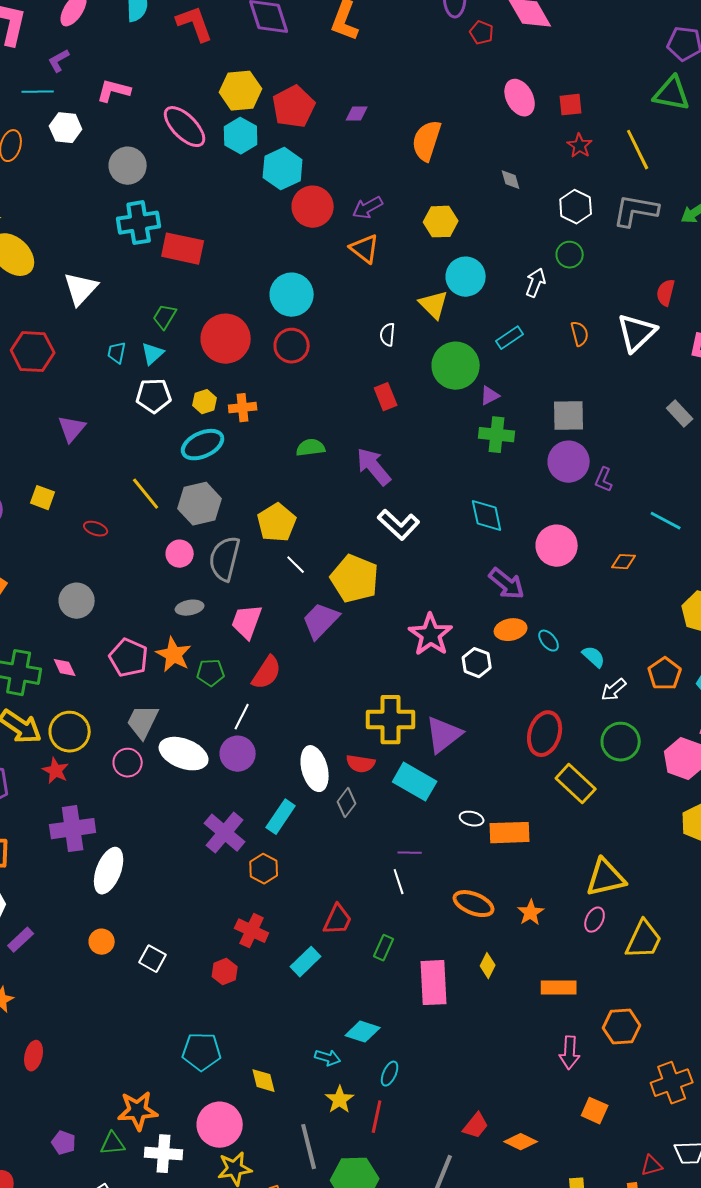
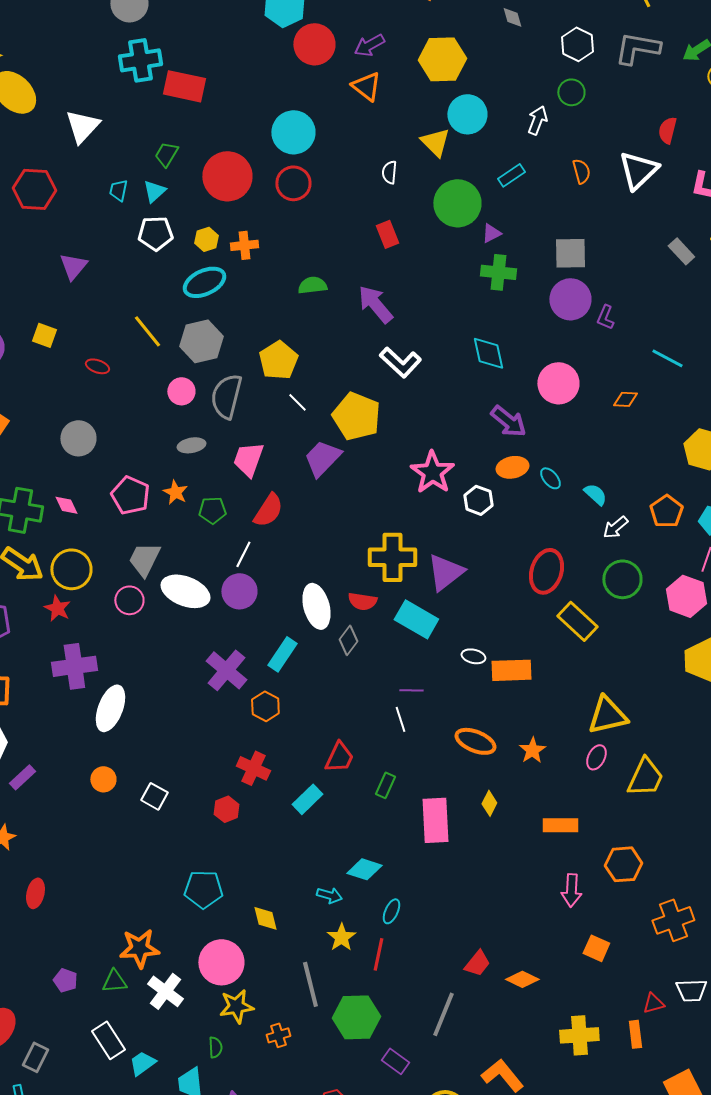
yellow hexagon: (441, 222) -> (442, 59), size x1.4
orange star: (174, 655) -> (175, 492), size x0.7
white cross: (164, 1154) -> (165, 991), turned 33

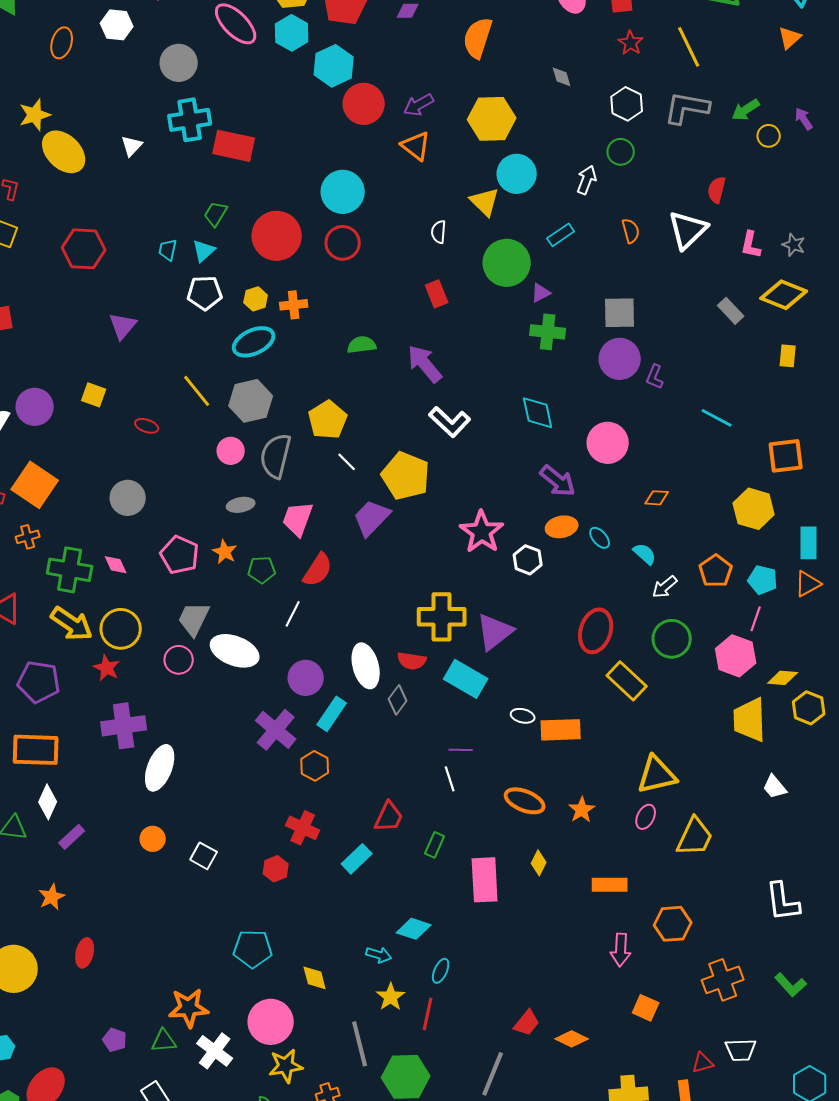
white triangle: (82, 126) -> (132, 146), moved, size x0.6
orange diamond: (625, 399) -> (657, 498), moved
purple circle: (239, 591) -> (306, 678), moved

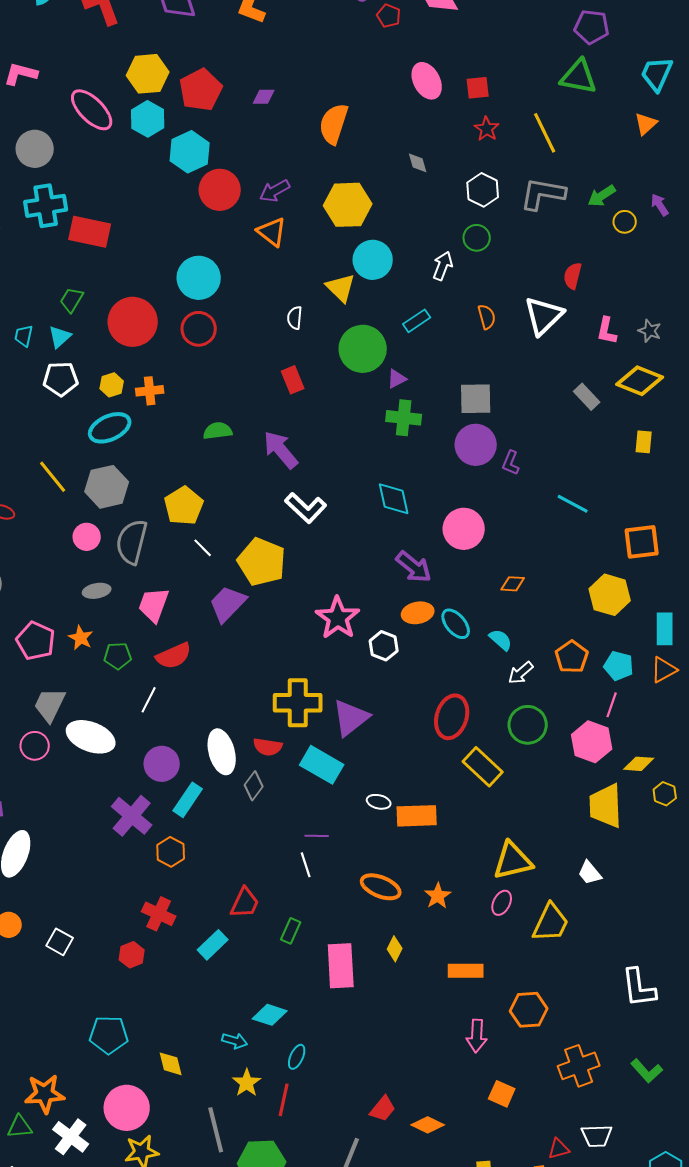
cyan ellipse: (600, 538) -> (456, 624), size x1.4
red semicircle: (318, 570) -> (174, 656), turned 33
yellow hexagon: (809, 708) -> (665, 794), size x0.7
white trapezoid: (775, 787) -> (590, 873), moved

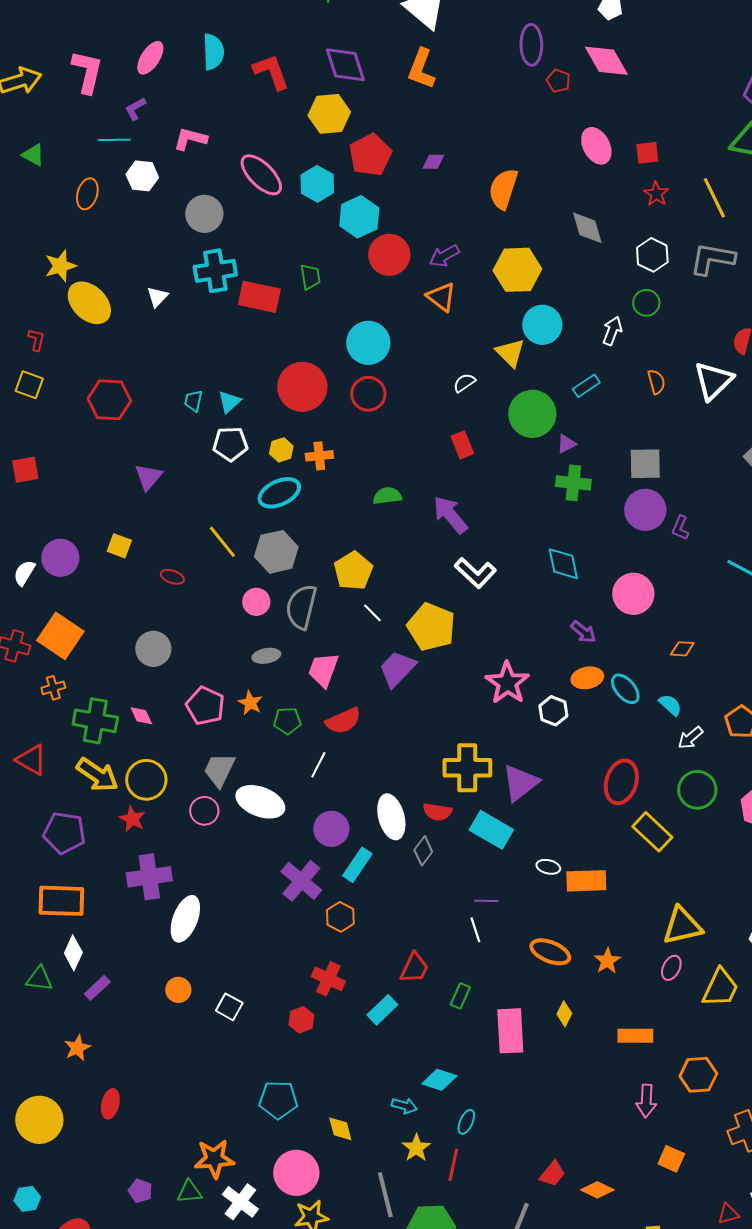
yellow hexagon: (148, 74) -> (329, 114), moved
gray diamond: (418, 163) -> (587, 228), size x1.6
green trapezoid: (72, 300) -> (310, 277), moved, turned 140
white semicircle: (295, 318) -> (464, 383), turned 50
purple arrow: (414, 567) -> (583, 632), size x0.7

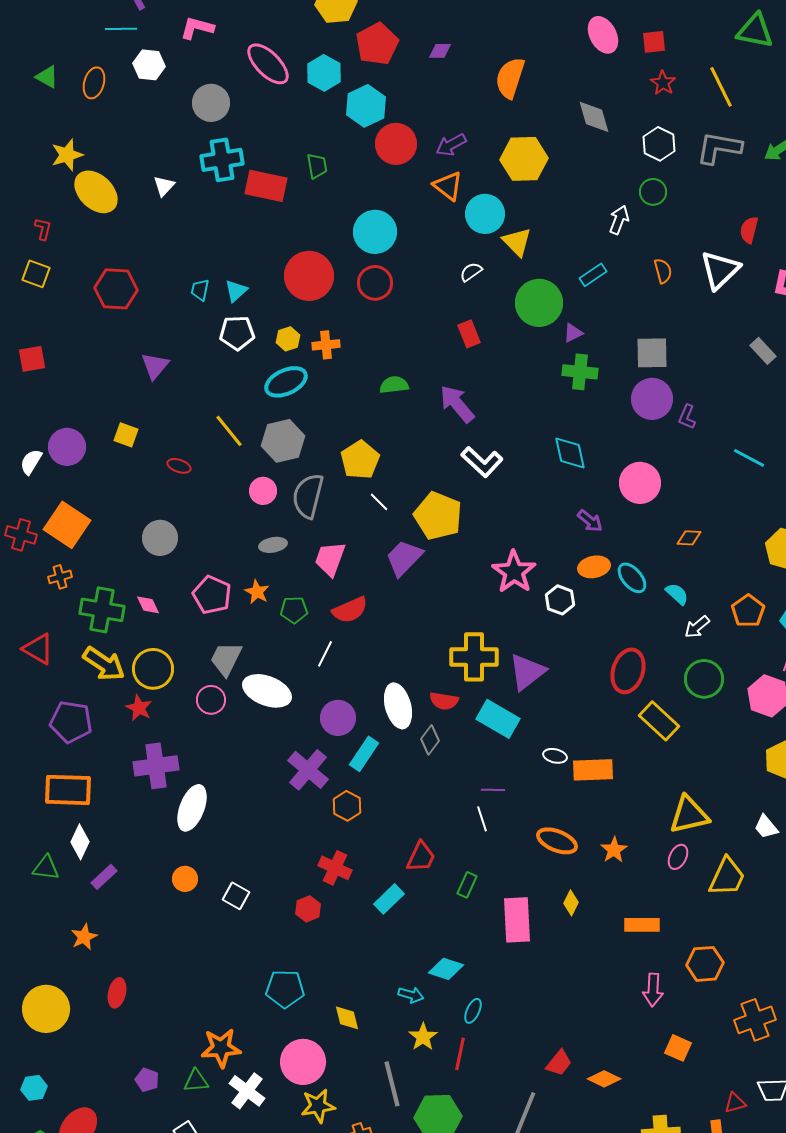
green triangle: (33, 155) -> (47, 77), moved
cyan circle: (542, 325) -> (485, 214), moved

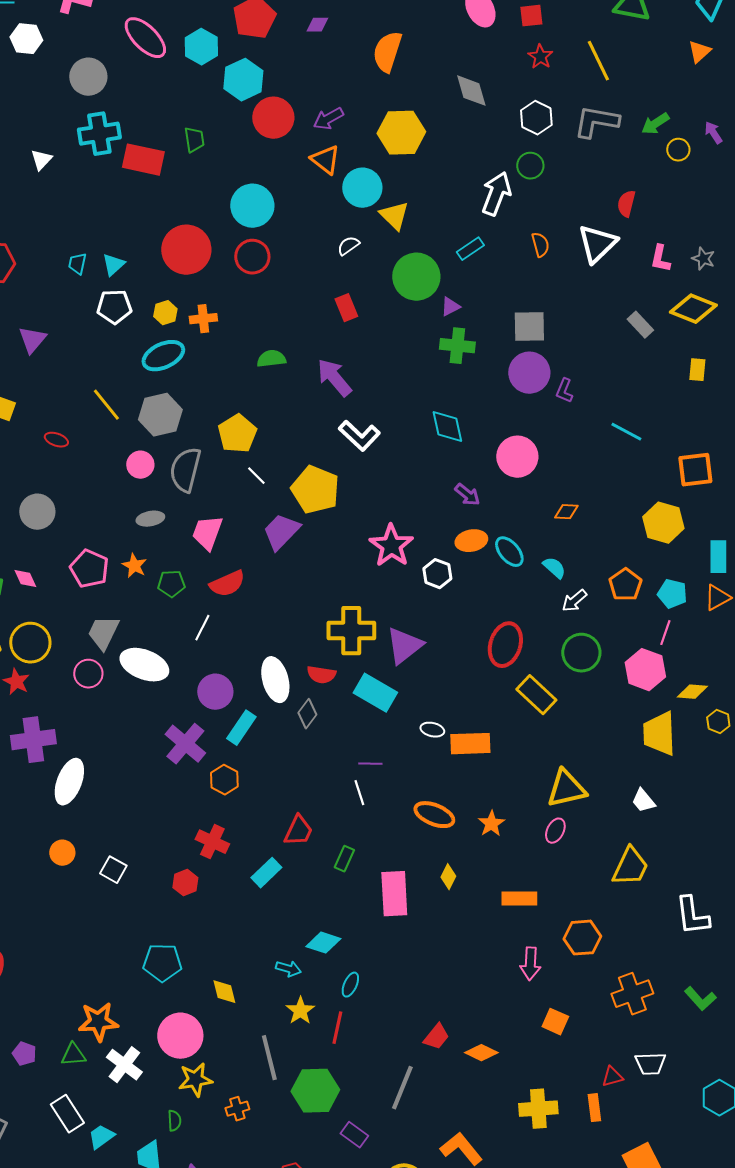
white arrow: (619, 220) -> (496, 194), size x1.5
yellow trapezoid: (727, 877) -> (630, 867), moved

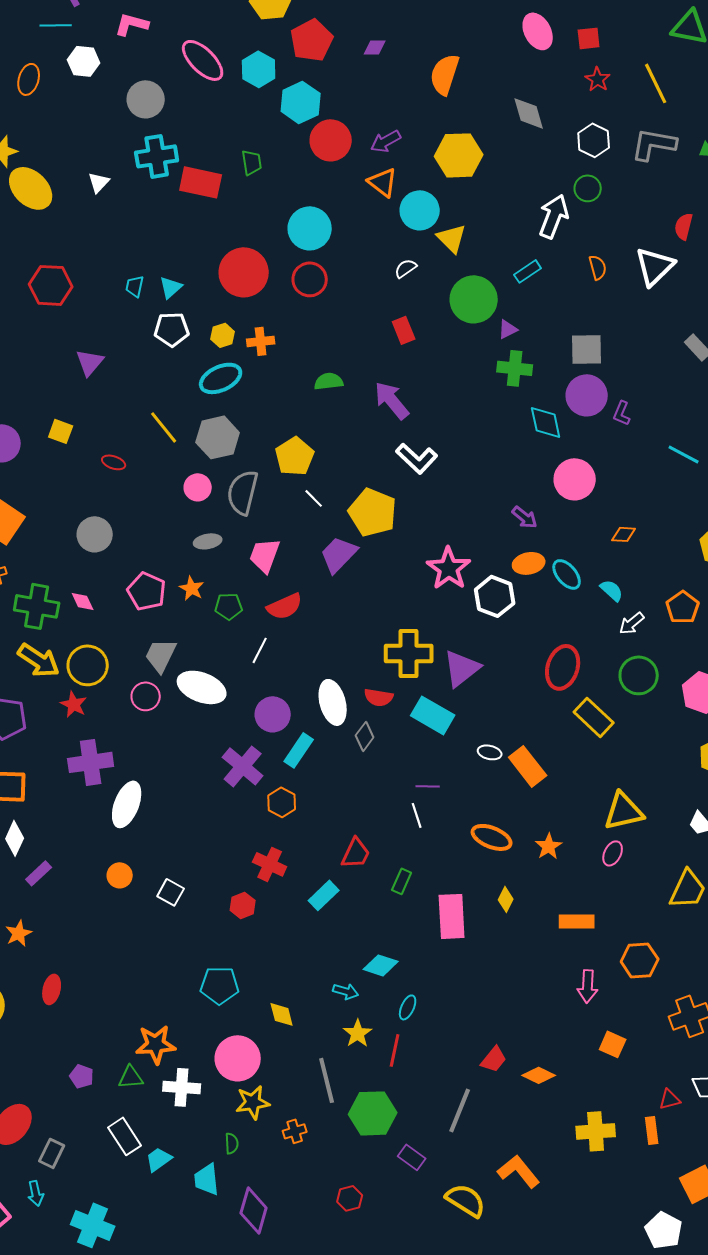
cyan diamond: (447, 427) -> (546, 422), moved
white hexagon: (437, 574) -> (495, 596), size x1.4
orange rectangle: (470, 744) -> (528, 766), turned 54
white cross: (124, 1065) -> (182, 1087), turned -33

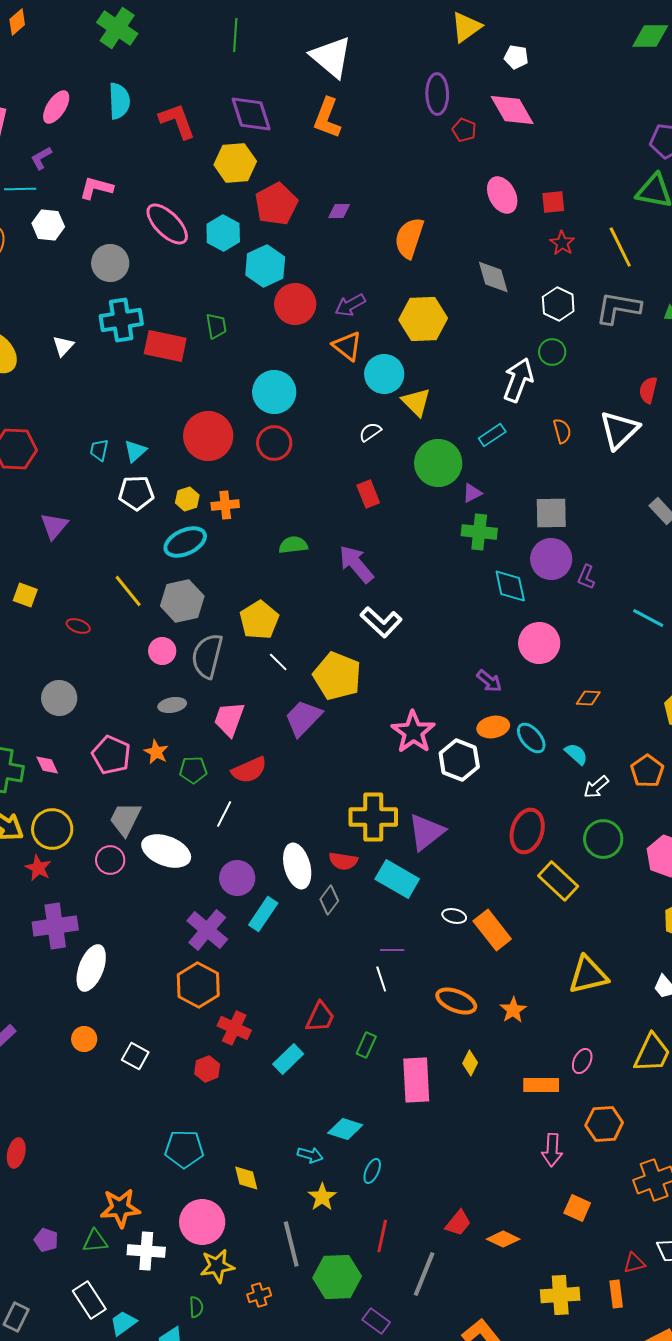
orange hexagon: (282, 802) -> (198, 985), moved, size x1.5
pink ellipse: (613, 853) -> (582, 1061), moved
red line: (395, 1050) -> (382, 1236), moved

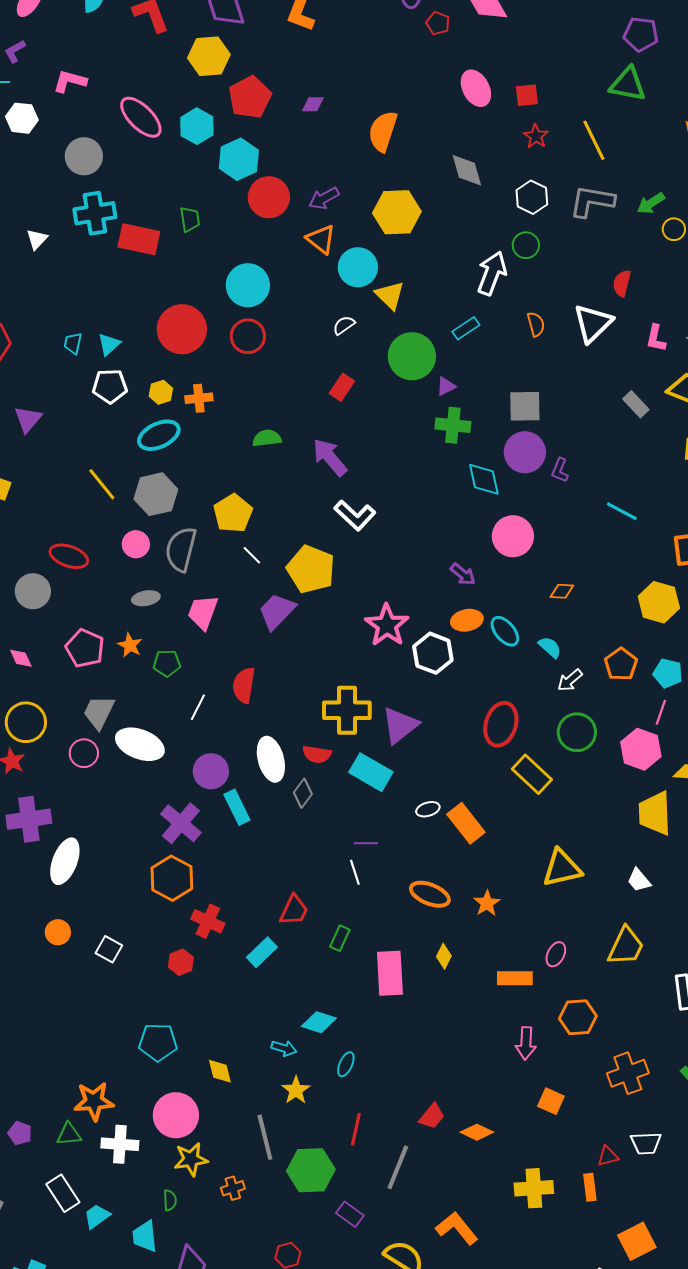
red rectangle: (368, 494) -> (342, 387), turned 56
red ellipse: (78, 626) -> (69, 556), moved, size x1.6
red semicircle: (249, 770) -> (244, 685), moved, turned 123
cyan rectangle: (263, 914) -> (237, 807), turned -60
white ellipse: (454, 916) -> (428, 809), turned -30

